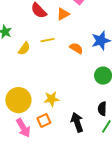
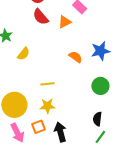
yellow line: (48, 40) -> (47, 84), moved
black arrow: (77, 122) -> (60, 132), moved

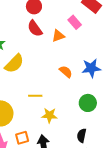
yellow semicircle: (24, 54) -> (14, 64), size x1.5
yellow star: (47, 106) -> (49, 115), moved

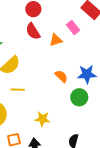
yellow line: (35, 96) -> (18, 90), moved
green circle: (88, 103) -> (79, 97), moved

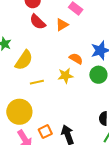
yellow star: (42, 119) -> (65, 76), moved

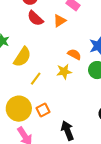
yellow line: (37, 82) -> (36, 79), turned -40
orange square: (45, 132) -> (43, 110), moved

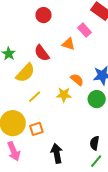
red semicircle: (35, 18) -> (42, 53), moved
orange triangle: (60, 21) -> (69, 44), turned 40

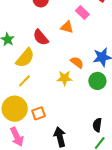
yellow line: (35, 97) -> (24, 81), moved

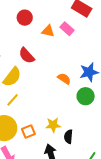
orange triangle: (67, 27) -> (48, 31), moved
yellow star: (65, 78) -> (53, 125), moved
black semicircle: (97, 125) -> (68, 137), moved

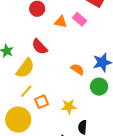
yellow star: (53, 125) -> (69, 107), moved
orange square: (28, 132) -> (42, 102), moved

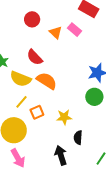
orange triangle: (61, 22) -> (56, 32), turned 32
yellow semicircle: (25, 68) -> (21, 79), turned 75
orange semicircle: (77, 69) -> (47, 81), moved, size x1.5

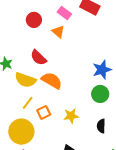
pink rectangle: (75, 30) -> (64, 13), moved
black semicircle: (78, 138) -> (101, 126), moved

